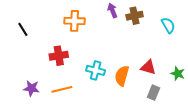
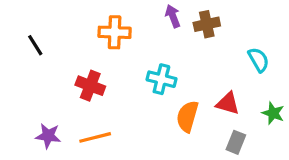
cyan semicircle: (168, 25) -> (259, 60), moved
red cross: (59, 56) -> (90, 86), turned 30
cyan cross: (96, 70) -> (161, 79), moved

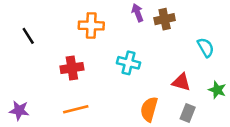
red cross: (90, 86) -> (72, 68), turned -30
orange semicircle: (187, 116) -> (149, 109), moved
purple star: (48, 136) -> (19, 110), moved

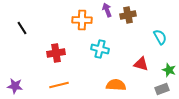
orange cross: (91, 26) -> (82, 20), moved
orange semicircle: (149, 109) -> (116, 85), turned 78
gray rectangle: (188, 113) -> (162, 89), moved, turned 48

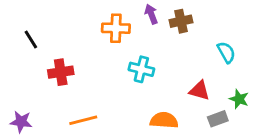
red cross: (56, 53) -> (61, 72), moved
gray rectangle: (162, 89) -> (218, 119), moved

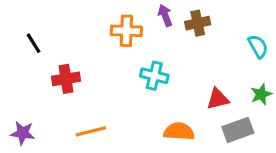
cyan semicircle: (226, 52) -> (258, 46), moved
red triangle: (199, 91) -> (218, 99), turned -30
green star: (239, 99) -> (261, 94), moved, turned 30
gray rectangle: (218, 119) -> (238, 130), size x1.4

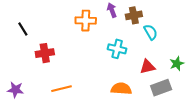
cyan semicircle: (258, 46) -> (151, 32), moved
cyan cross: (154, 76) -> (117, 49), moved

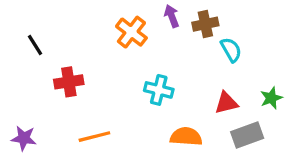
orange cross: (86, 21) -> (131, 32), turned 36
cyan cross: (117, 49) -> (159, 90), moved

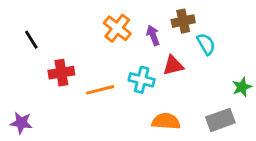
purple arrow: (172, 16) -> (153, 35), moved
red triangle: (226, 103) -> (173, 65), moved
orange line: (94, 137) -> (100, 90), moved

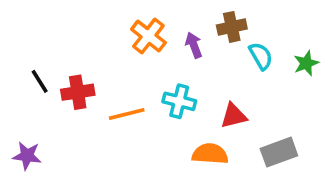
black line: (31, 40) -> (40, 81), moved
red triangle: (173, 65) -> (234, 116), moved
green star: (242, 87) -> (306, 63), moved

